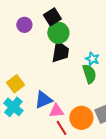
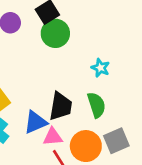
black trapezoid: (60, 52) -> (61, 106), moved
green semicircle: (89, 74) -> (96, 105), moved

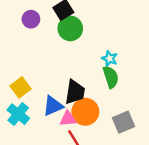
green semicircle: (96, 105) -> (111, 77), moved
orange circle: (86, 146) -> (85, 112), moved

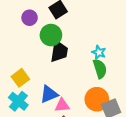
green circle: (70, 28) -> (51, 35), moved
black trapezoid: (75, 92) -> (59, 51), moved
orange circle: (85, 112) -> (97, 99), moved

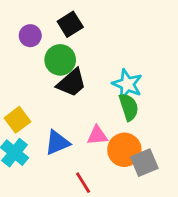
black trapezoid: (59, 51) -> (72, 83), turned 40
cyan star: (99, 52) -> (127, 84), size x1.5
pink triangle: (62, 105) -> (97, 136), moved

